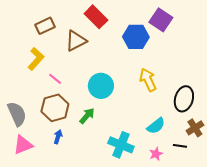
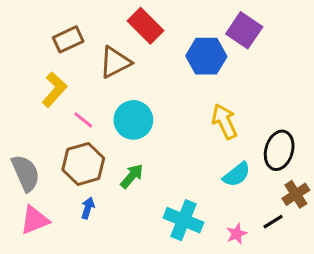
cyan circle: (101, 86) -> (133, 120), moved
cyan semicircle: (156, 126) -> (237, 175), moved
black line: (180, 146) -> (273, 222), turned -40

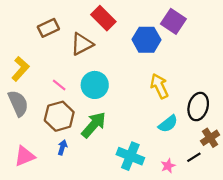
yellow L-shape: (54, 90) -> (20, 69), moved
gray semicircle: (26, 173) -> (18, 103), moved
green arrow: (132, 176) -> (94, 125), size x1.5

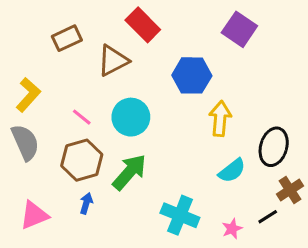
blue hexagon: (146, 40) -> (192, 75), moved
yellow arrow: (159, 86) -> (220, 119), turned 30

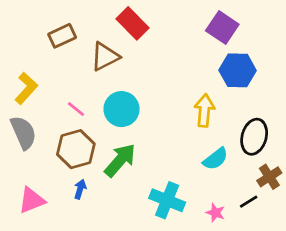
blue hexagon: (192, 75) -> (238, 70), moved
pink star: (232, 229) -> (215, 213), turned -30

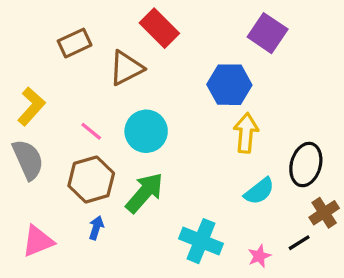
blue hexagon: (238, 70) -> (229, 85), moved
pink star: (215, 213) -> (259, 256), turned 30

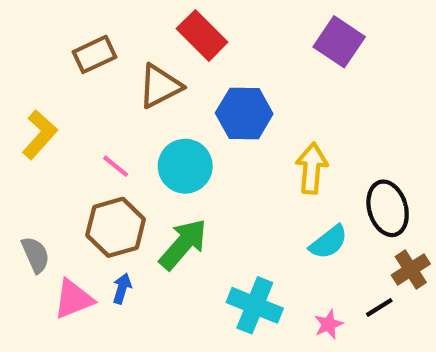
blue hexagon: (229, 85) -> (244, 113), moved
gray semicircle: (28, 160) -> (36, 255), moved, size x0.7
black ellipse: (306, 165) -> (388, 208), turned -33
pink triangle: (38, 241) -> (73, 299), moved

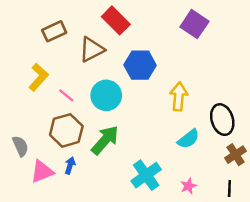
yellow L-shape: (40, 135) -> (38, 77), moved
cyan cross: (255, 305) -> (146, 175), turned 32
black line: (379, 307) -> (229, 188), moved, turned -56

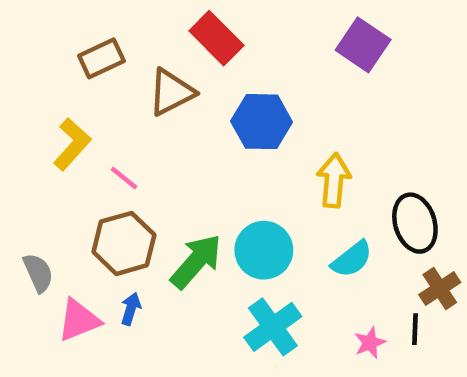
cyan circle: (106, 95) -> (264, 250), moved
pink star: (188, 186) -> (370, 343), moved
black line: (229, 188) -> (415, 329), moved

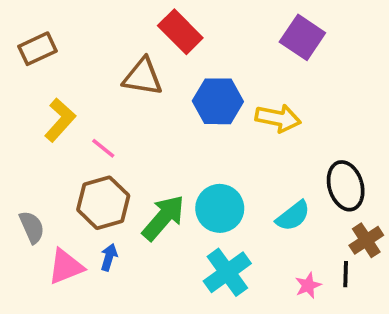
brown rectangle: (101, 58) -> (37, 49), moved
brown triangle: (171, 92) -> (143, 77), turned 36
yellow arrow: (334, 180) -> (278, 118), moved, turned 96

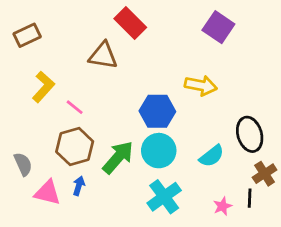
blue hexagon: (218, 101) -> (157, 111), moved
pink triangle: (66, 267) -> (47, 193), turned 36

